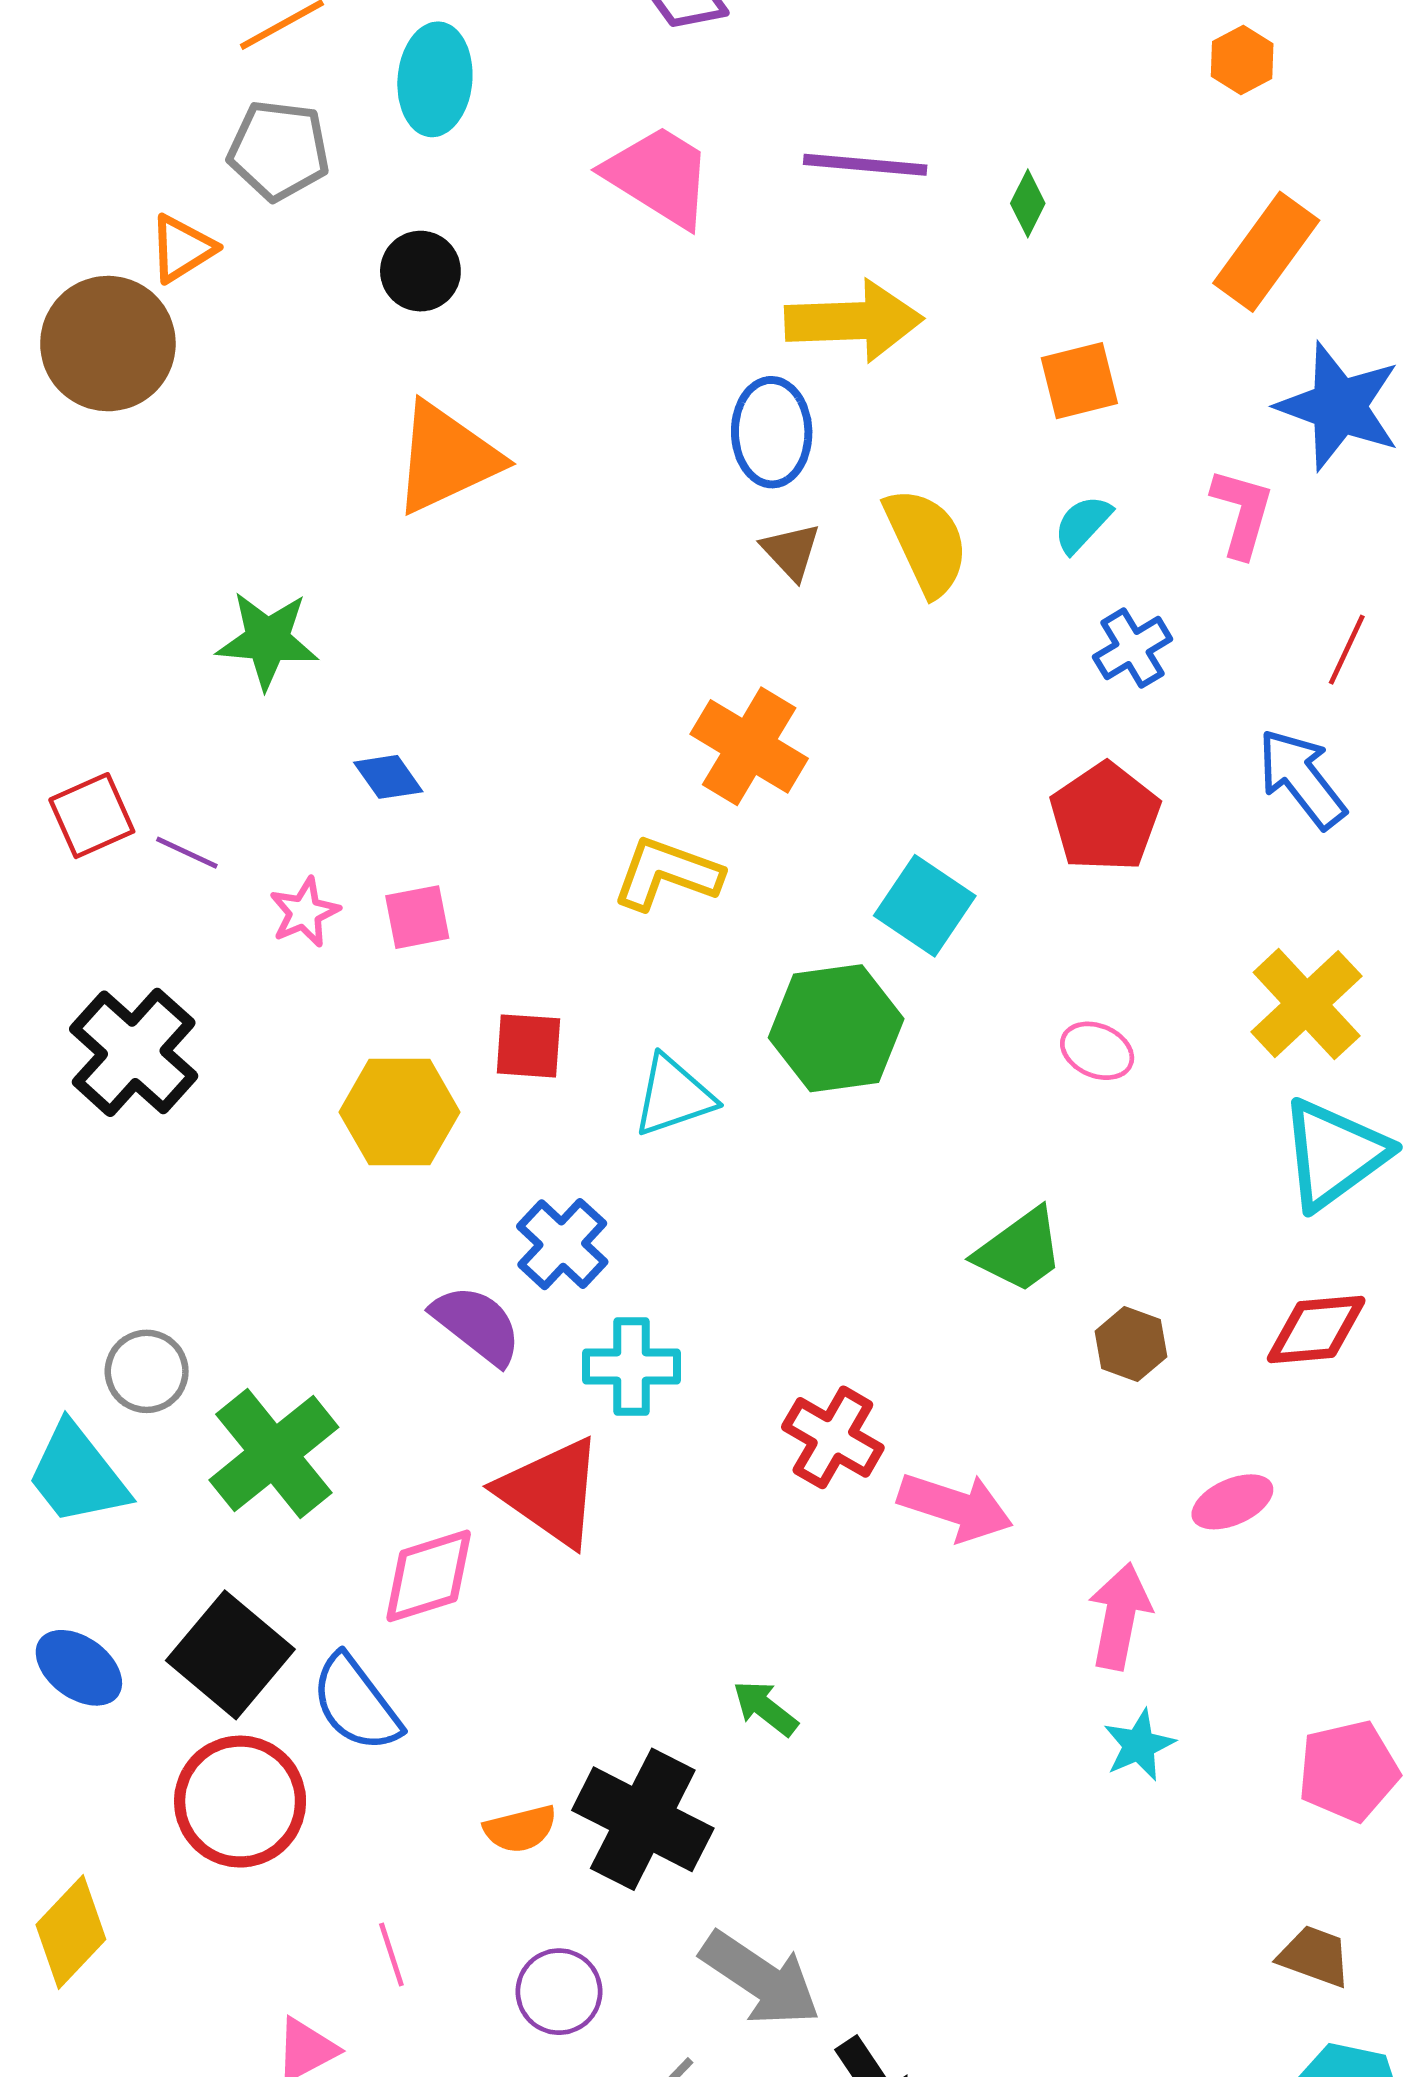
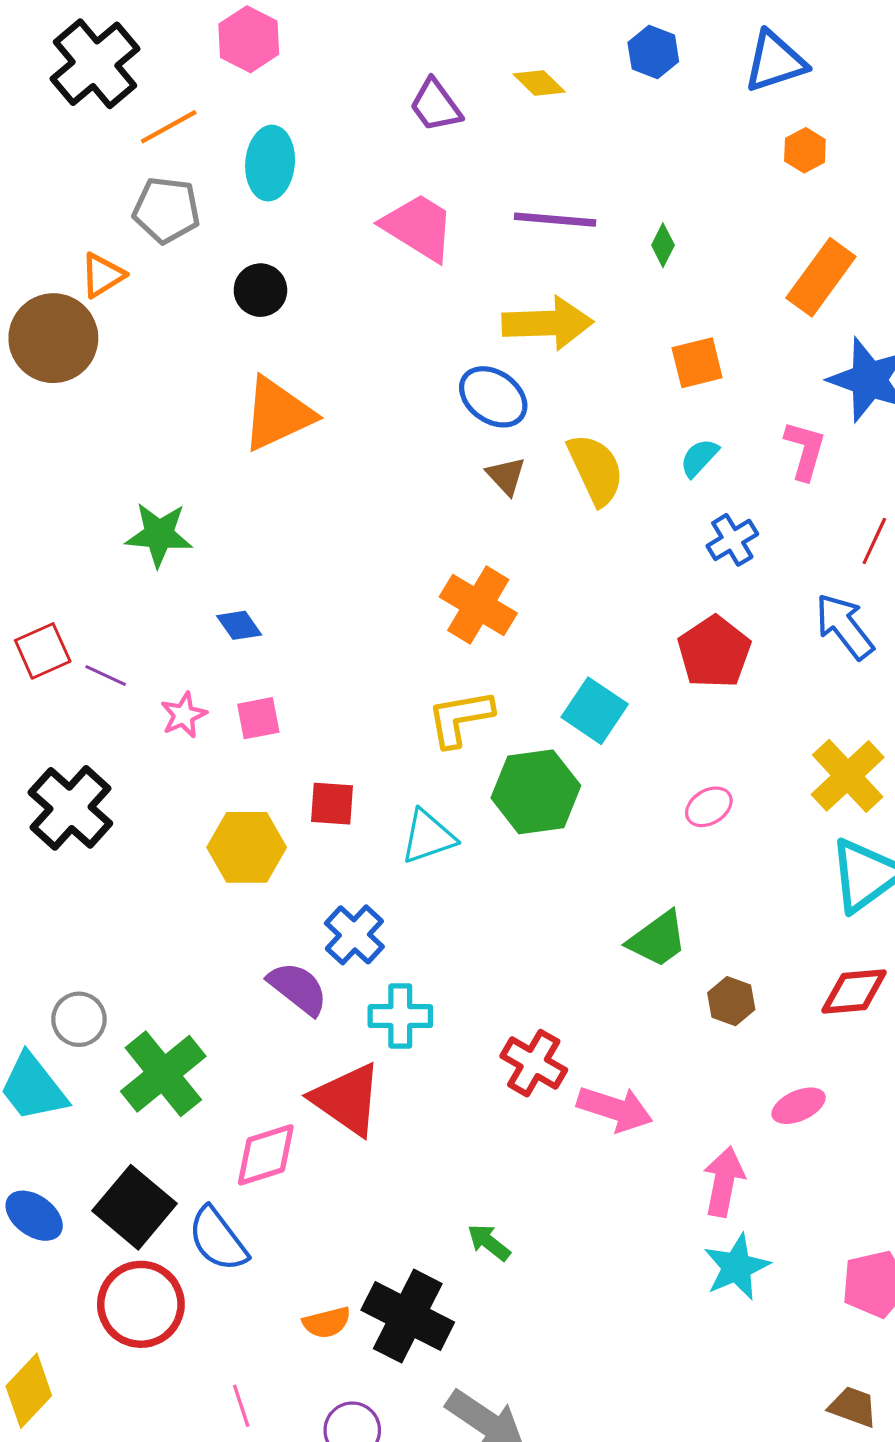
blue ellipse: (772, 432) -> (493, 397), turned -54
yellow L-shape: (667, 874) -> (460, 718), moved, turned -30
pink ellipse: (1097, 1051) -> (709, 807), turned -54
cyan star: (1139, 1745) -> (737, 1267), size x1.4

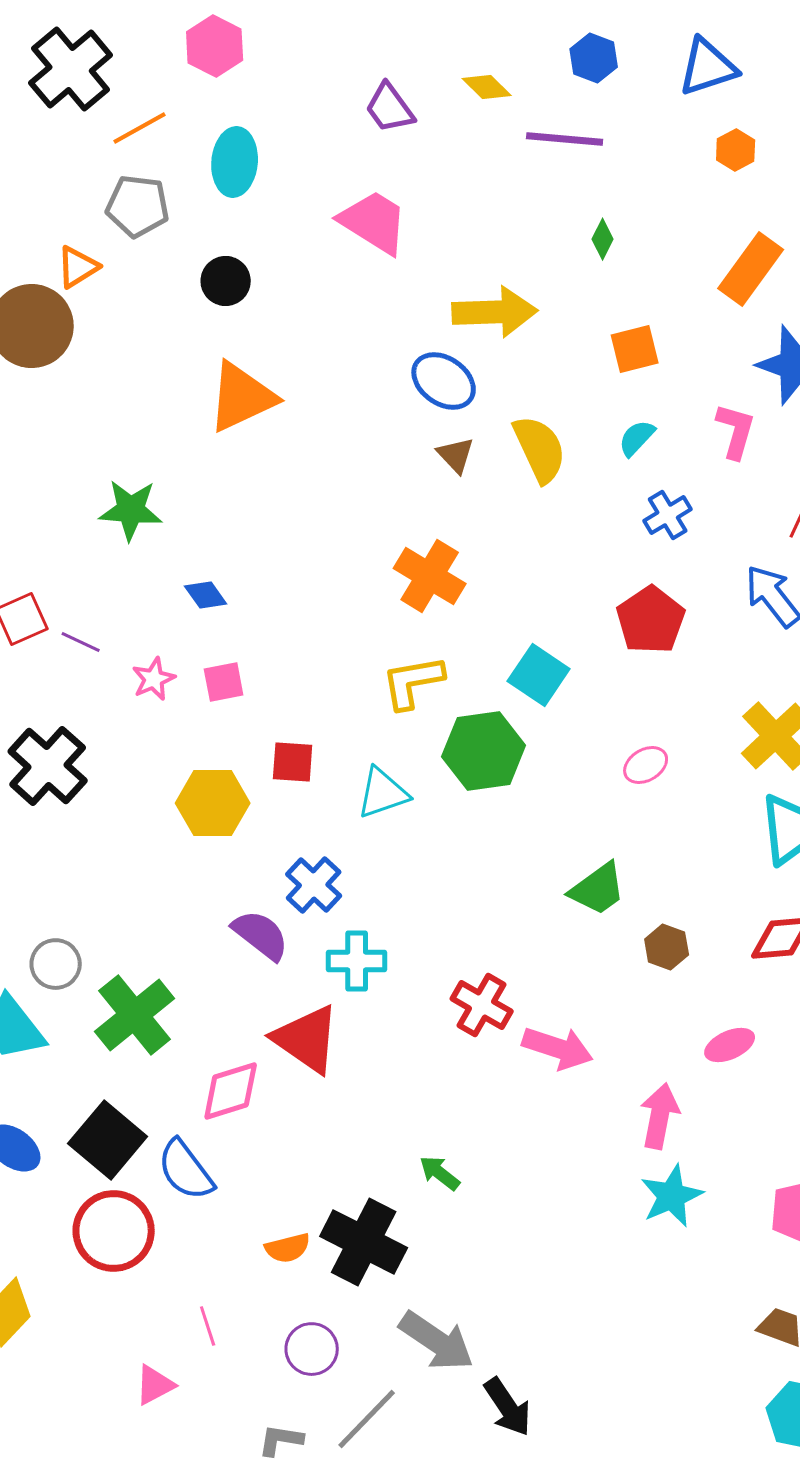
purple line: (555, 220) -> (565, 139), moved

